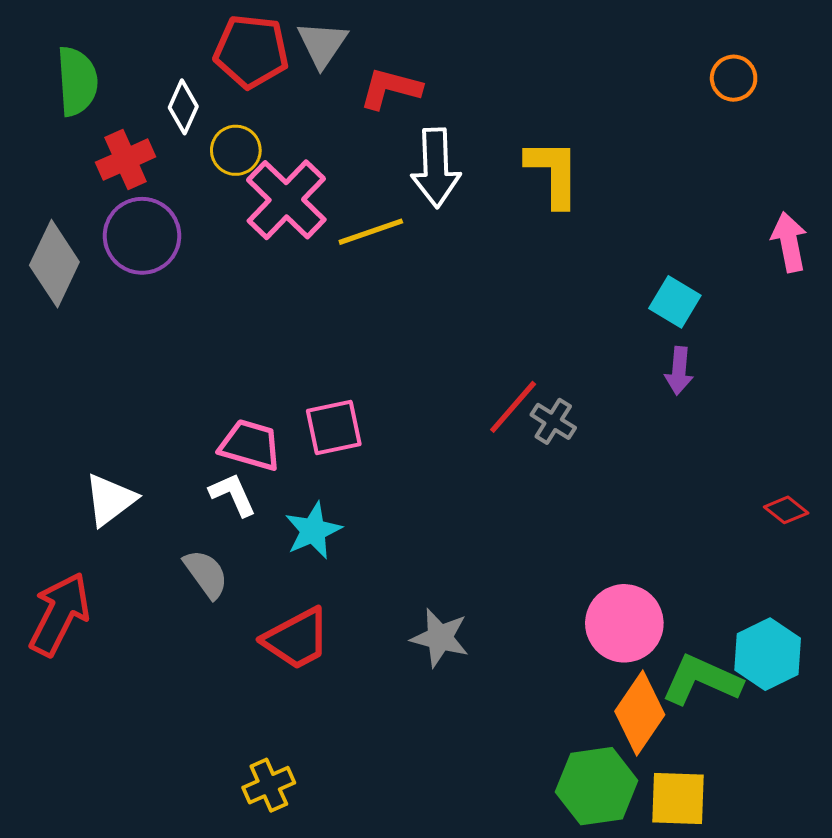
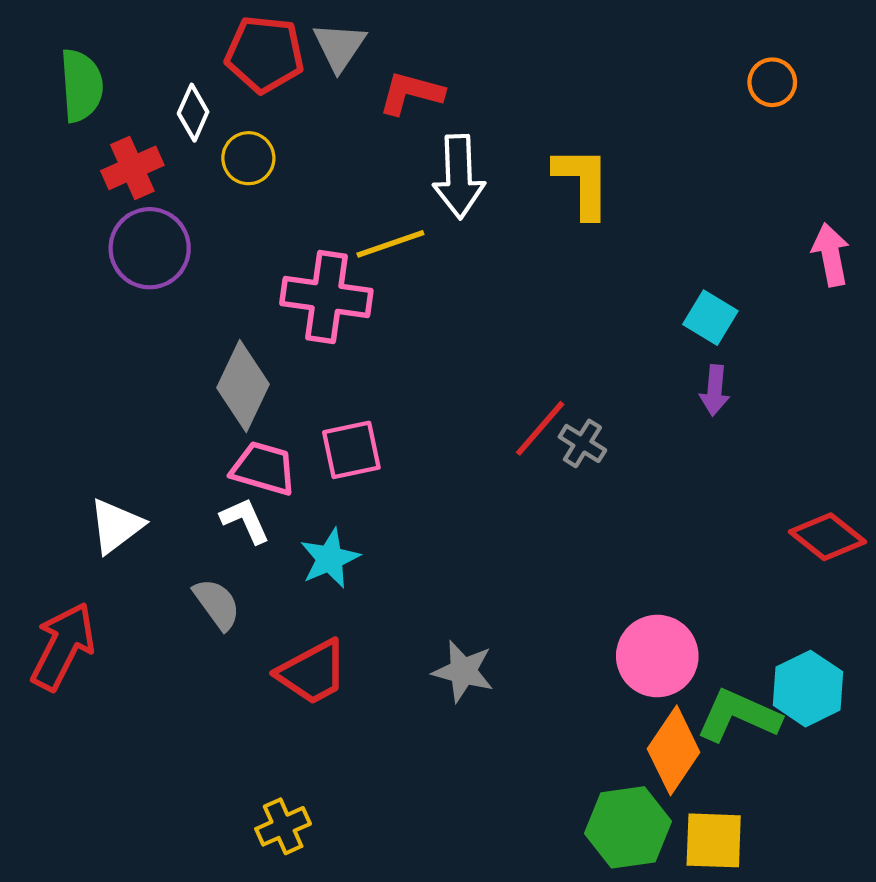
pink cross: (286, 200) -> (326, 297), moved, turned -36
gray diamond: (54, 264) -> (243, 386), moved
red diamond: (786, 510) -> (828, 537), size x1.6

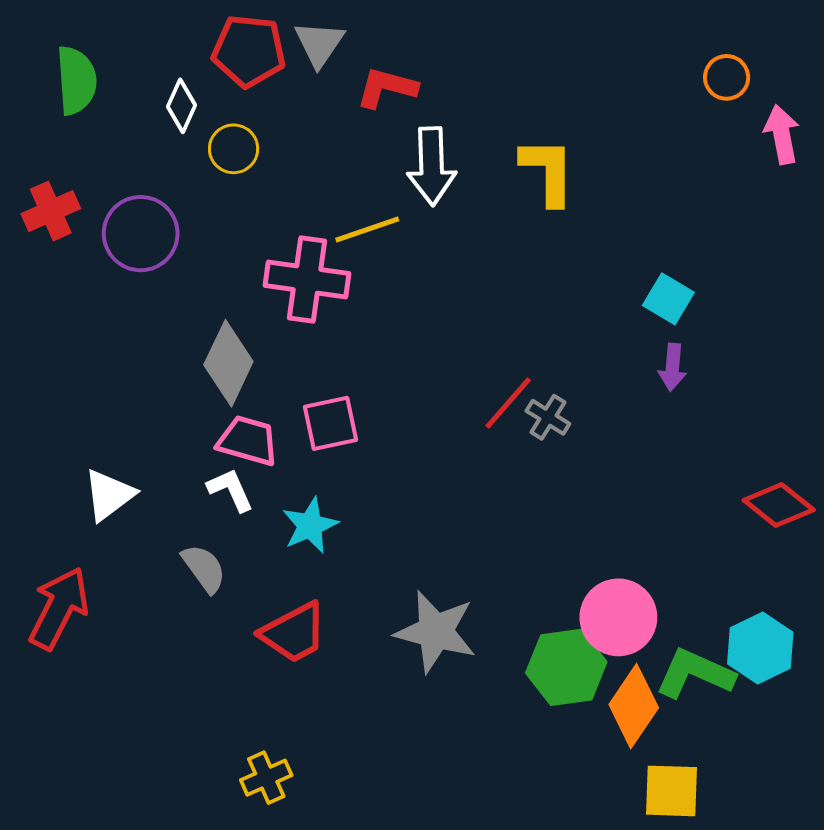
red cross: (132, 168) -> (51, 211), moved
pink arrow: (831, 255) -> (782, 135), moved
gray star: (463, 671) -> (436, 632), size x1.4
green hexagon: (628, 827) -> (566, 667), moved

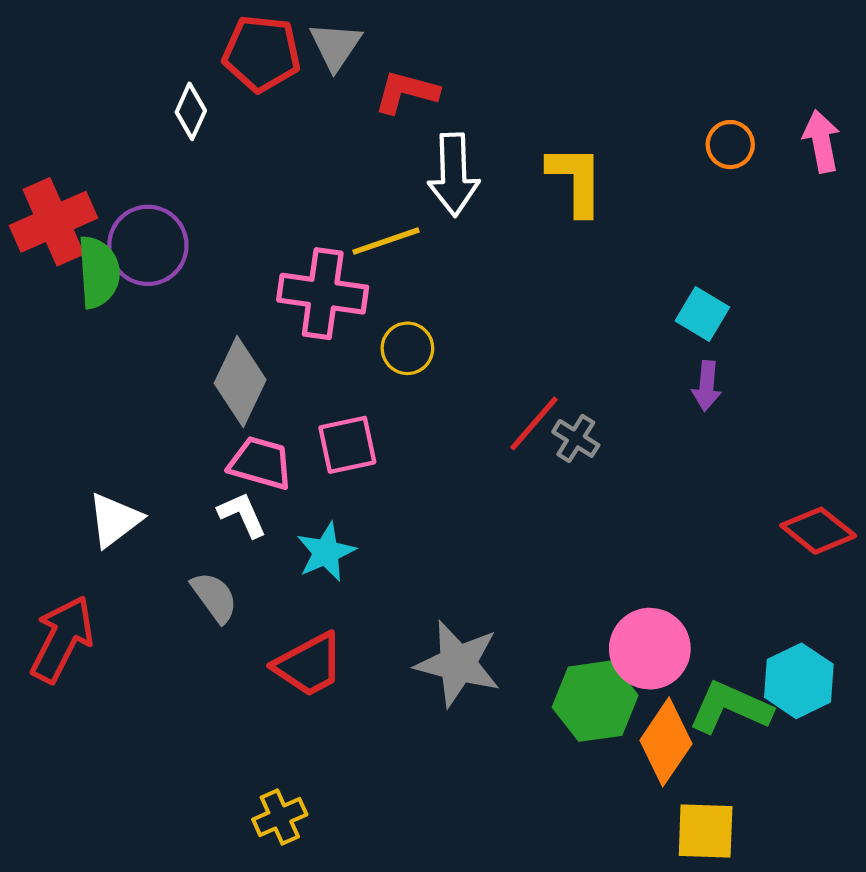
orange circle: (727, 77) -> (730, 145), moved
green semicircle: (76, 80) -> (99, 272), moved
yellow circle: (234, 149) -> (407, 348), moved
red cross: (51, 211) -> (54, 222), size x1.4

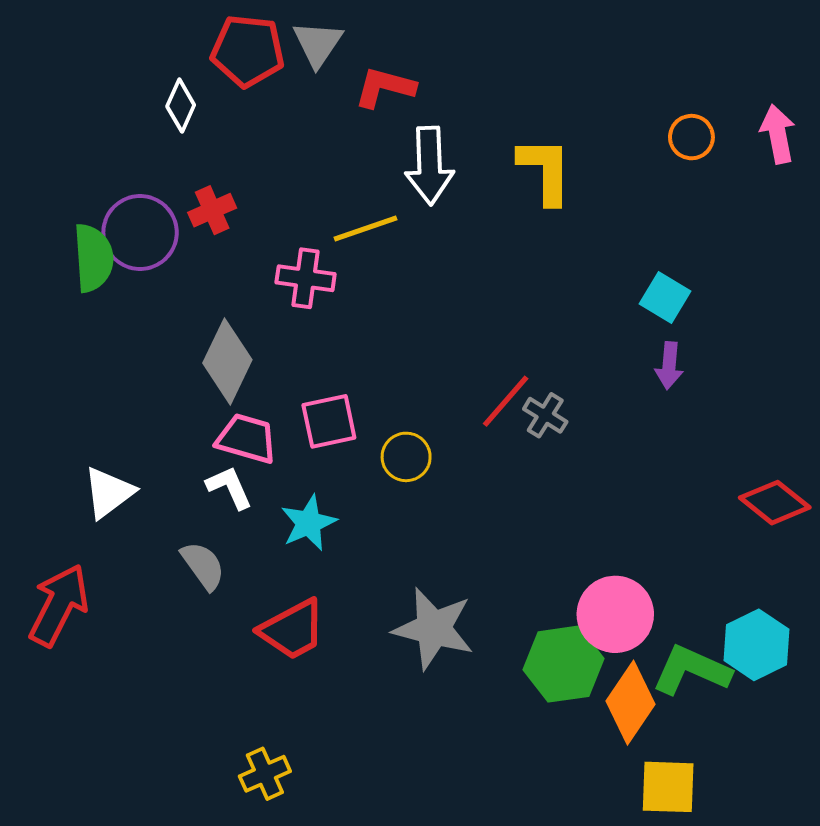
red cross: (54, 222) -> (212, 210), moved, size x0.6
pink cross: (323, 294) -> (306, 278), size x0.7
yellow circle: (407, 348) -> (406, 457), moved

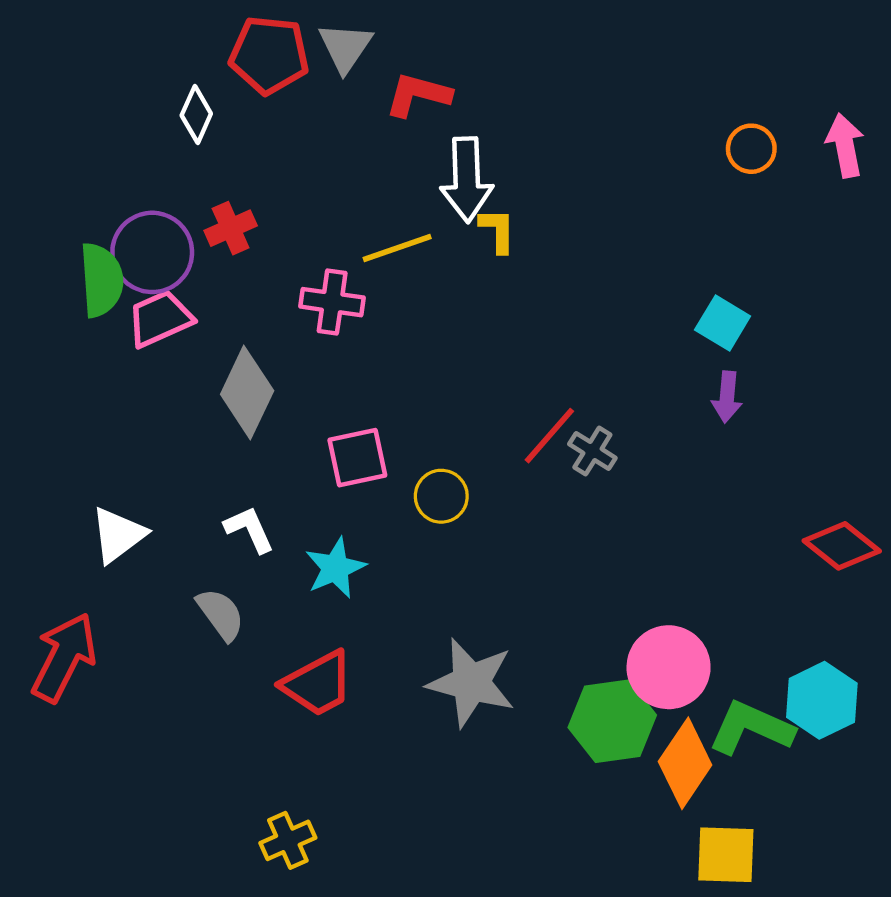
yellow L-shape: (545, 171) -> (498, 230), moved, size x0.6
pink trapezoid: (247, 439) -> (160, 319), moved, turned -40

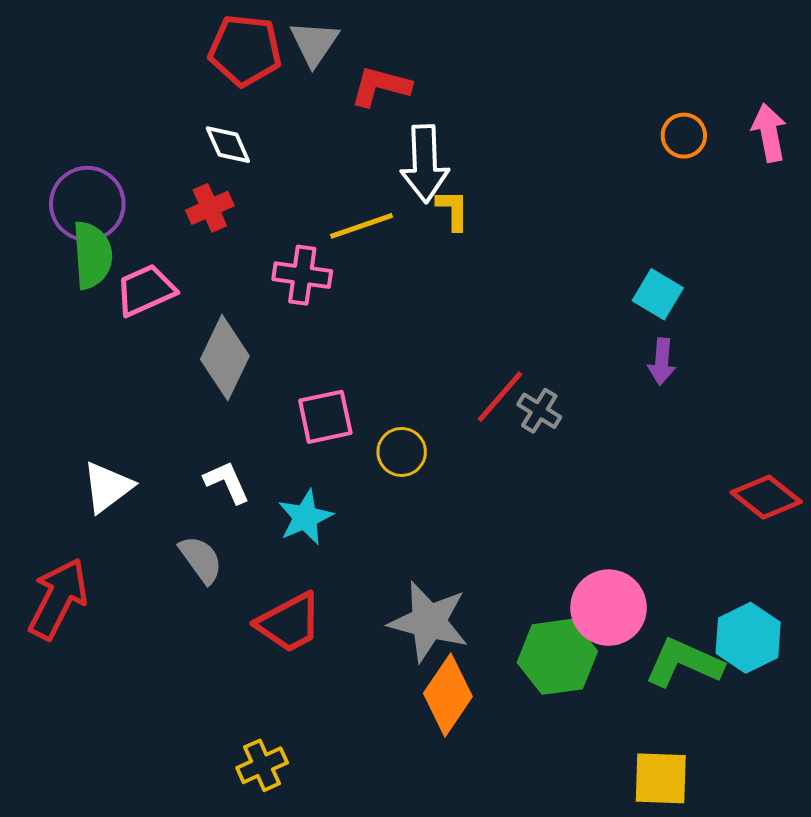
white diamond: (196, 115) -> (228, 145), moved, turned -48
purple circle: (152, 252) -> (87, 204), moved
orange diamond: (685, 763) -> (448, 695), moved

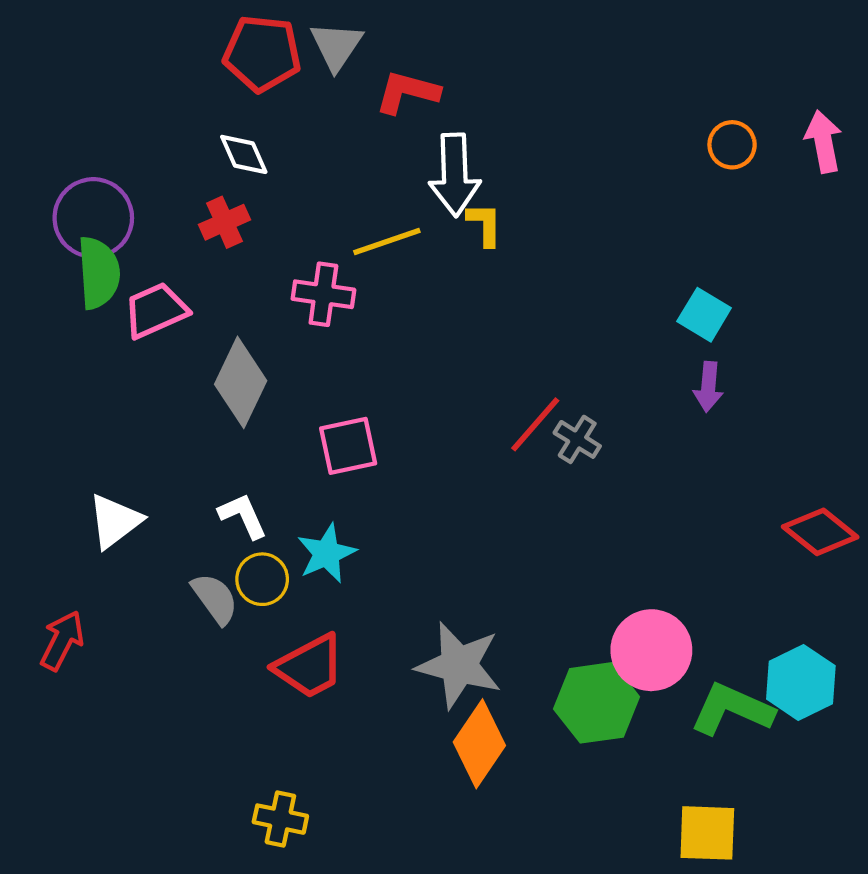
yellow circle: (402, 452) -> (262, 579), moved
red arrow: (58, 599) -> (62, 641), size x0.7
yellow cross: (262, 765) -> (280, 819), turned 36

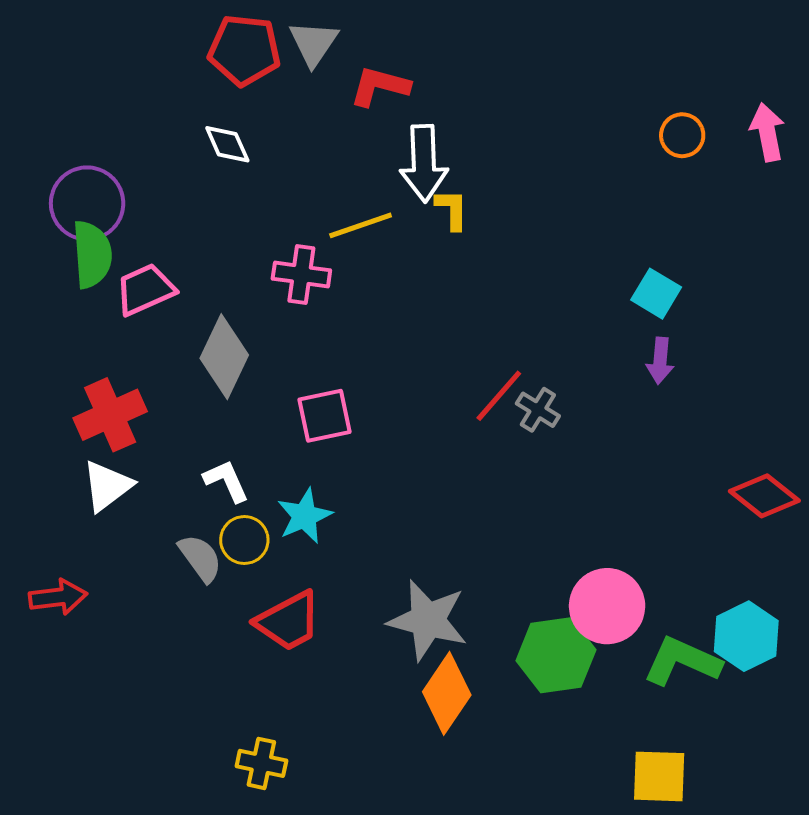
red cross: (224, 222) -> (110, 415), moved, size x1.5
red arrow: (62, 641) -> (58, 597), turned 56

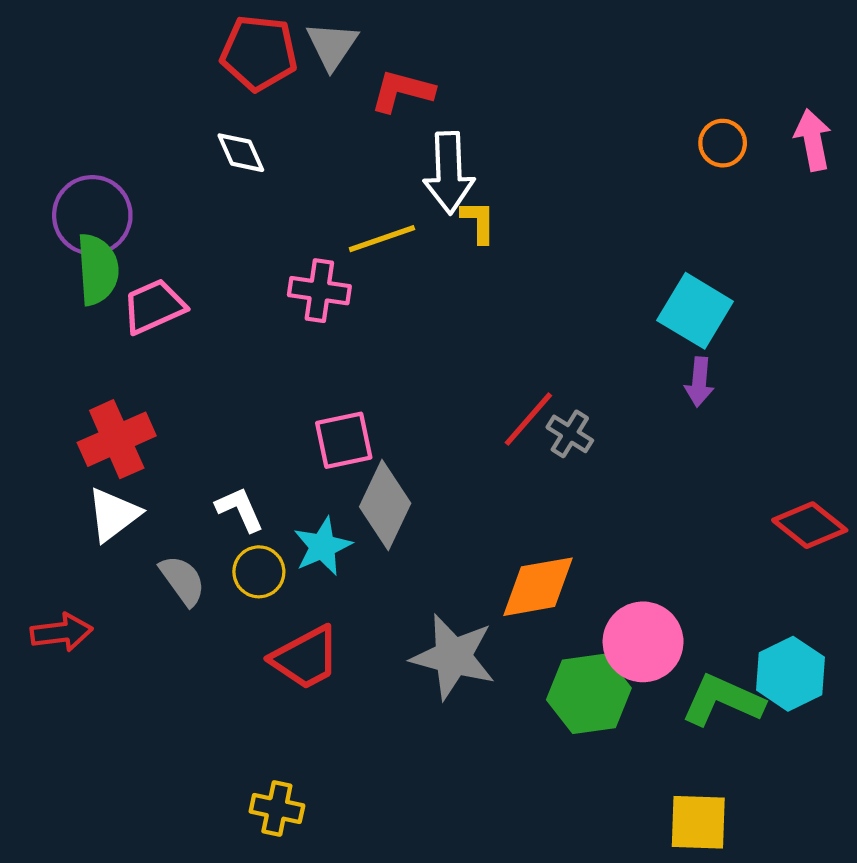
cyan square: (656, 294) -> (695, 311), size x1.4
gray diamond: (224, 357) -> (385, 505), moved
gray semicircle: (200, 558) -> (182, 580), moved
orange diamond: (447, 693) -> (538, 587), moved, turned 46

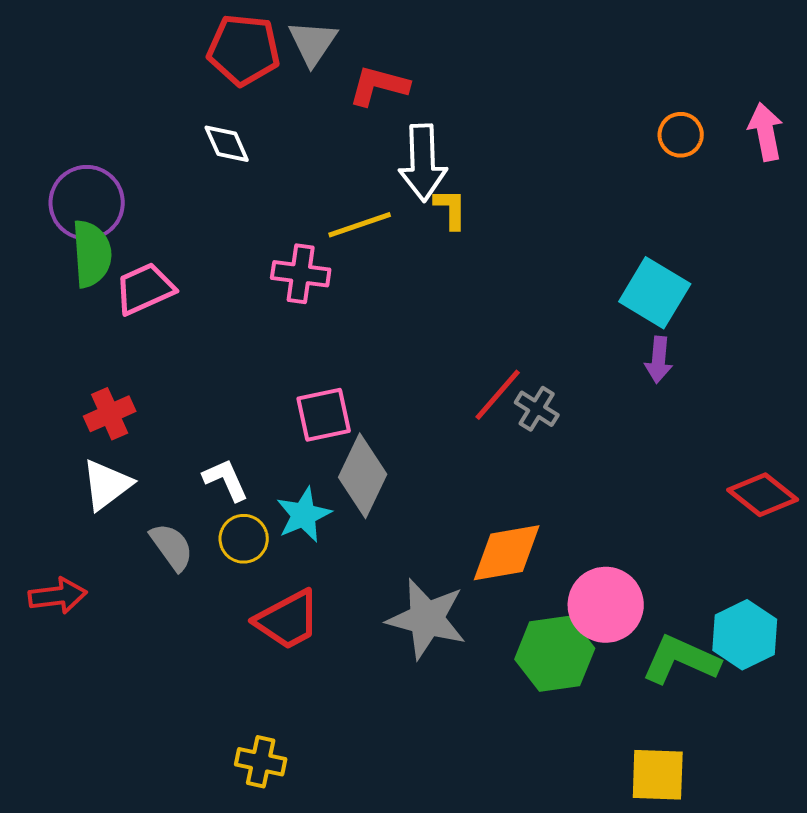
red cross: (117, 439) -> (110, 414), size x0.7

